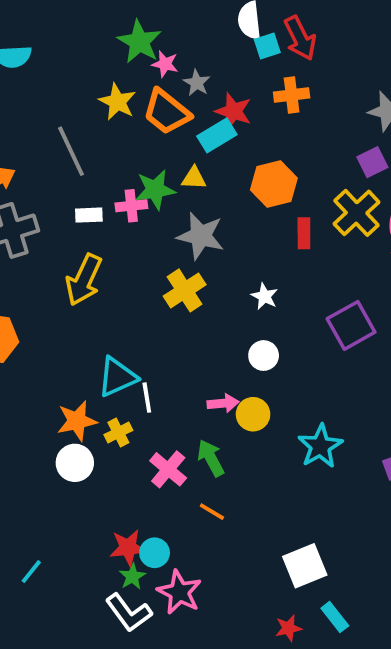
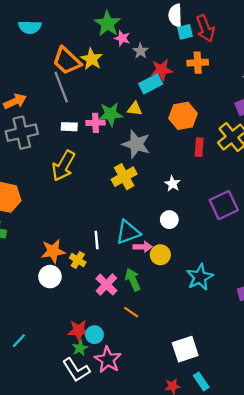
red star: (233, 111) -> (162, 70), turned -30
orange trapezoid: (167, 112) -> (67, 61), moved
cyan triangle: (117, 377) -> (128, 232), moved
yellow cross: (118, 432) -> (78, 260), turned -35

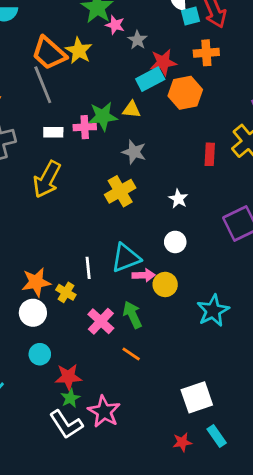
orange hexagon: (183, 116) -> (185, 93), moved
gray star: (136, 144) -> (134, 152), size x0.7
cyan circle: (94, 335) -> (40, 354), moved

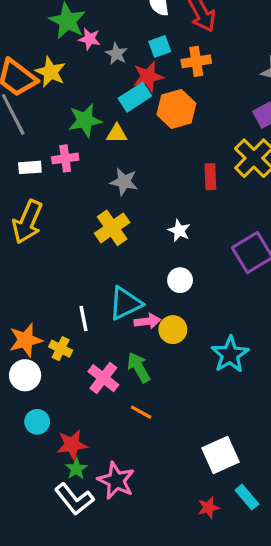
cyan square: (191, 16) -> (160, 46), moved
green star: (103, 116) -> (85, 120), moved

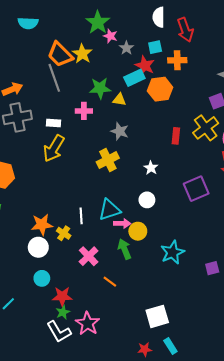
red star: (148, 77) -> (145, 66), turned 30
white rectangle: (30, 167) -> (54, 123), moved
green arrow: (139, 367) -> (124, 249), moved

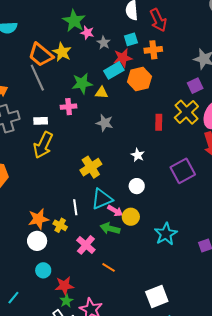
red star: (145, 66) -> (123, 58), turned -30
yellow cross: (108, 160) -> (91, 167), moved
pink arrow: (122, 223) -> (115, 211), turned 35
green arrow: (124, 249) -> (110, 228), moved, turned -48

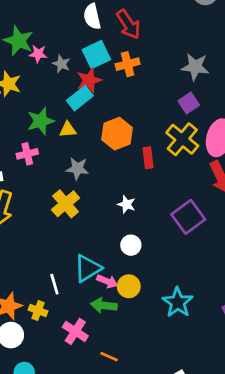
cyan square: (131, 39) -> (96, 55), size x1.5
orange hexagon: (139, 79) -> (117, 134), moved
yellow cross: (91, 167) -> (66, 204), moved

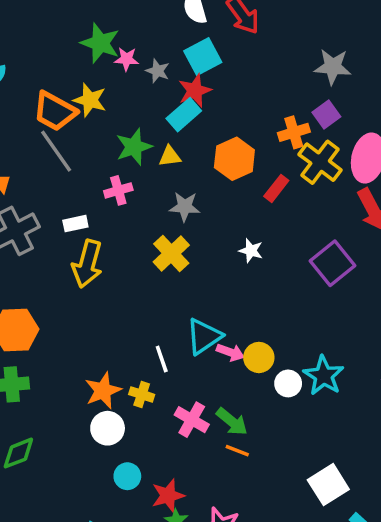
orange cross: (128, 64) -> (294, 132), moved
red rectangle: (148, 158) -> (276, 188), turned 48
white circle: (131, 245) -> (288, 383), moved
green arrow: (104, 305) -> (232, 422), moved, turned -145

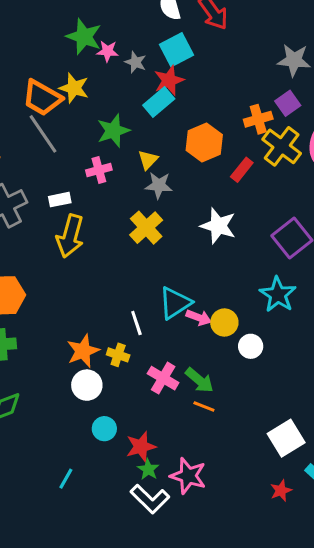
yellow triangle: (170, 156) -> (148, 160), moved, turned -40
white star: (251, 251) -> (218, 226), size x1.6
cyan star: (324, 376) -> (278, 295), moved

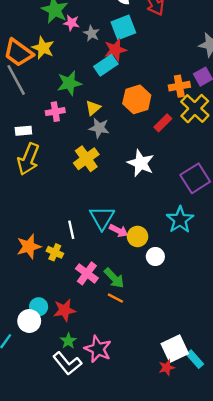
cyan triangle: (175, 303) -> (102, 218), turned -32
white circle: (87, 385) -> (29, 321), moved
white square: (286, 438) -> (175, 349), moved
red star: (141, 447) -> (65, 310), moved

